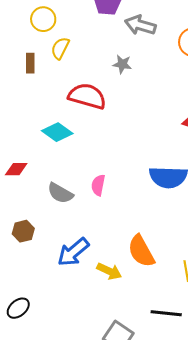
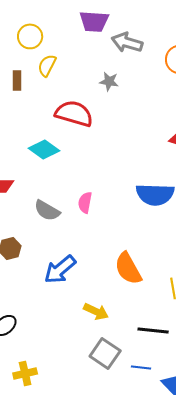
yellow arrow: (109, 271) -> (96, 311), moved

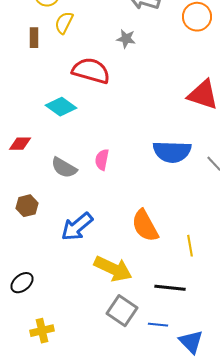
yellow arrow: (96, 311) -> (113, 269), size x1.5

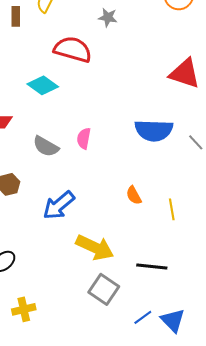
orange semicircle: (145, 226) -> (134, 195), moved, size x0.6
yellow line: (190, 246) -> (172, 209), moved
blue line: (158, 325) -> (143, 317), moved, turned -42

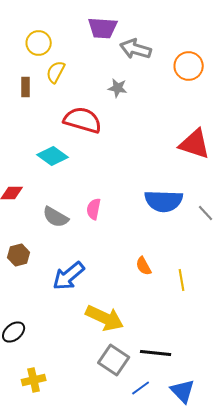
black line: (152, 266) -> (156, 353), moved
blue line: (143, 317) -> (141, 388), moved

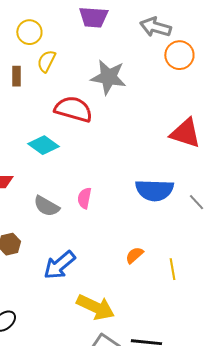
gray arrow: (136, 49) -> (155, 27), moved
gray star: (118, 88) -> (108, 77), size x1.8
orange semicircle: (144, 266) -> (134, 255), turned 78

